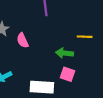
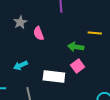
pink square: (68, 74) -> (78, 66), turned 32

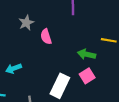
cyan arrow: (21, 65) -> (14, 68), moved
white rectangle: (54, 77) -> (60, 86), turned -75

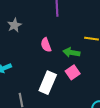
pink semicircle: (46, 37) -> (46, 45), moved

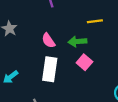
white rectangle: (48, 83) -> (50, 69), moved

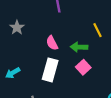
yellow line: (95, 21) -> (98, 30), turned 64

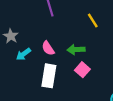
yellow line: (98, 30) -> (93, 20), moved
cyan arrow: (13, 73) -> (23, 54), moved

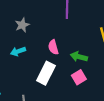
cyan arrow: (23, 54) -> (18, 51), moved

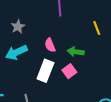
cyan arrow: (18, 51) -> (16, 52), size x1.5
pink square: (79, 77) -> (69, 71), moved

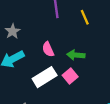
yellow line: (97, 28) -> (85, 17), moved
white rectangle: (45, 71) -> (45, 77), turned 40

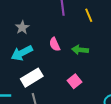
pink square: (70, 76) -> (74, 81), moved
white rectangle: (45, 77) -> (32, 78), moved

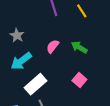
pink semicircle: (55, 44) -> (53, 46), turned 72
green arrow: (80, 50) -> (79, 47), turned 35

